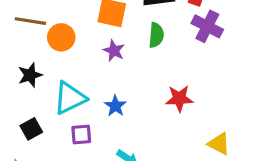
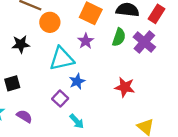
purple cross: (207, 26) -> (144, 42), moved
cyan triangle: (70, 98) -> (62, 59), moved
purple square: (81, 135) -> (60, 99), moved, turned 35

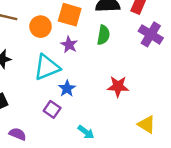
orange circle: (50, 22) -> (41, 27), moved
purple cross: (144, 42) -> (151, 34), moved
cyan arrow: (77, 121) -> (86, 132), moved

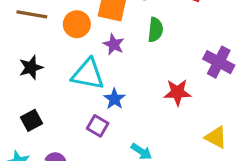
purple cross: (151, 34) -> (219, 62), moved
cyan triangle: (47, 67) -> (88, 74), turned 36

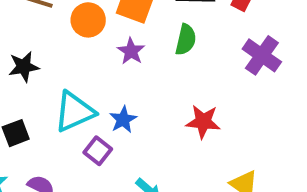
purple cross: (219, 62) -> (262, 55), moved
cyan triangle: (88, 74) -> (74, 112), moved, turned -42

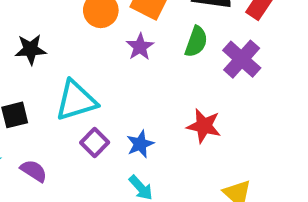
purple cross: (262, 55) -> (242, 59), moved
blue star: (123, 120) -> (140, 144), moved

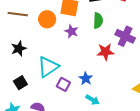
purple cross: (242, 59) -> (125, 36), moved
red star: (204, 126) -> (105, 52), moved

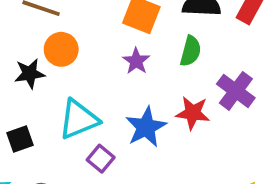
orange circle: (47, 19) -> (61, 49), moved
blue star: (86, 79) -> (146, 127), moved, size x1.5

